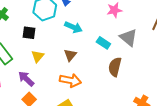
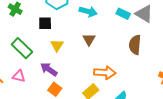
cyan rectangle: (103, 43) -> (123, 14), moved
orange arrow: (70, 80) -> (105, 73), moved

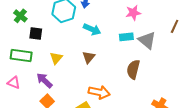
cyan rectangle: (123, 14) -> (126, 37), turned -40
black square: (45, 23) -> (36, 34), moved
green rectangle: (22, 48) -> (21, 55), turned -45

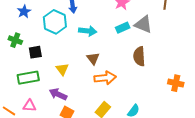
orange arrow: (99, 92) -> (105, 78), moved

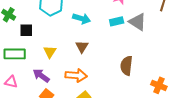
brown semicircle: (139, 56) -> (126, 66), moved
orange arrow: (105, 78) -> (76, 75), moved

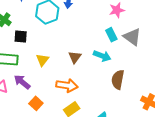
cyan arrow: (82, 19) -> (102, 56), moved
cyan rectangle: (117, 21) -> (111, 35), turned 72
purple arrow: (41, 76) -> (22, 82), moved

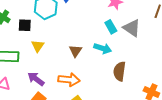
black square: (21, 37) -> (25, 25), moved
yellow triangle: (42, 60) -> (38, 46), moved
purple arrow: (22, 82) -> (36, 79), moved

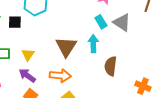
yellow triangle: (38, 46) -> (28, 55), moved
cyan arrow: (103, 48) -> (93, 44), turned -108
brown triangle: (75, 51) -> (66, 47), size x1.6

